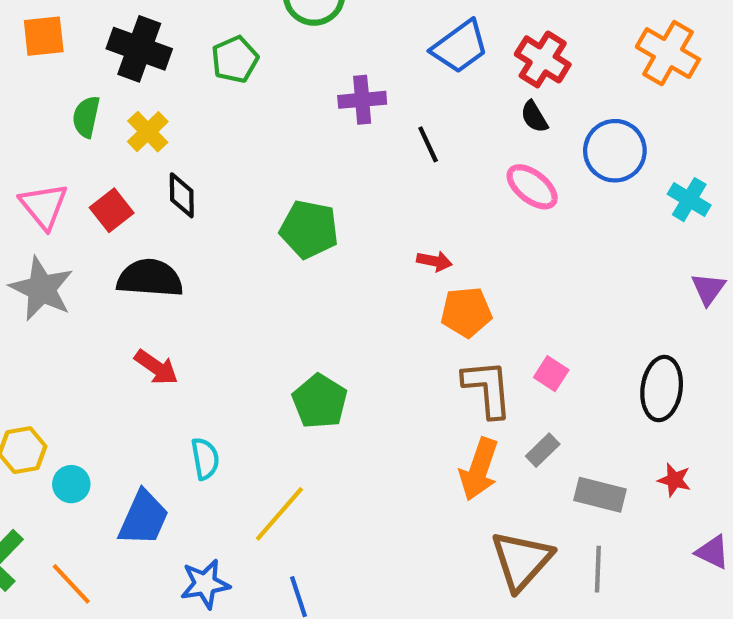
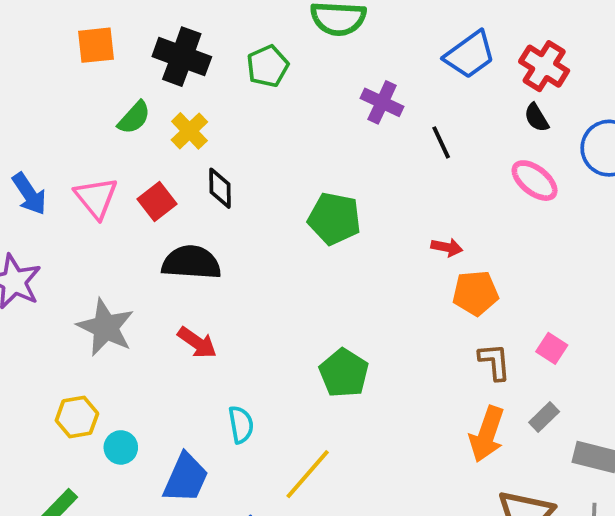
purple cross: (362, 100) -> (382, 102), turned 30
green semicircle: (86, 117) -> (134, 118), turned -150
gray star: (42, 289) -> (106, 327), moved
brown L-shape: (487, 389) -> (495, 362), size x0.7

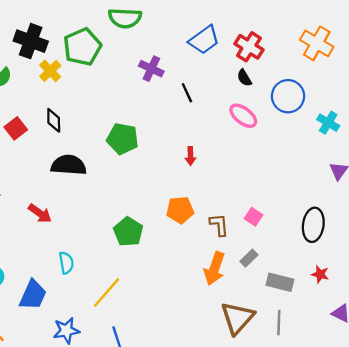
green pentagon: (268, 66) -> (82, 47), size x1.5
yellow cross: (189, 131) -> (50, 71), moved
red arrow: (447, 247) -> (190, 156), turned 78
black semicircle: (191, 263) -> (69, 165), moved
orange pentagon: (475, 293) -> (180, 210), moved

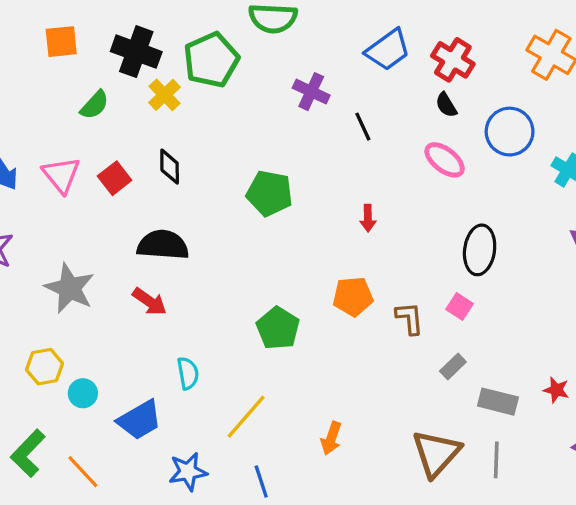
black semicircle: (69, 165) -> (163, 245), moved
black ellipse: (313, 225) -> (480, 250), moved
orange arrow: (214, 268) -> (331, 438), moved, size x0.7
blue trapezoid: (33, 295) -> (140, 420), turned 36

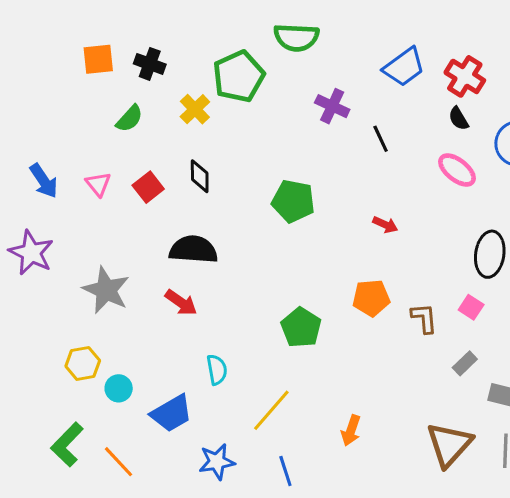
black cross: (136, 52) -> (150, 64), moved, size x0.7
pink triangle: (61, 175) -> (98, 184), size x0.7
red arrow: (368, 218) -> (385, 225), turned -65

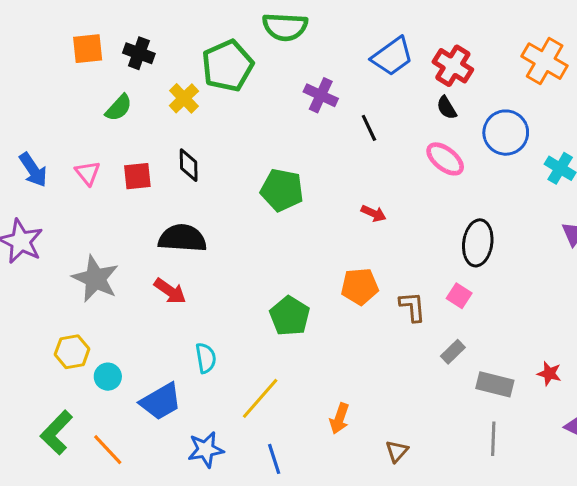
red square: (148, 187) -> (137, 176), turned 32
brown triangle: (449, 445) -> (397, 451), moved, size x0.5

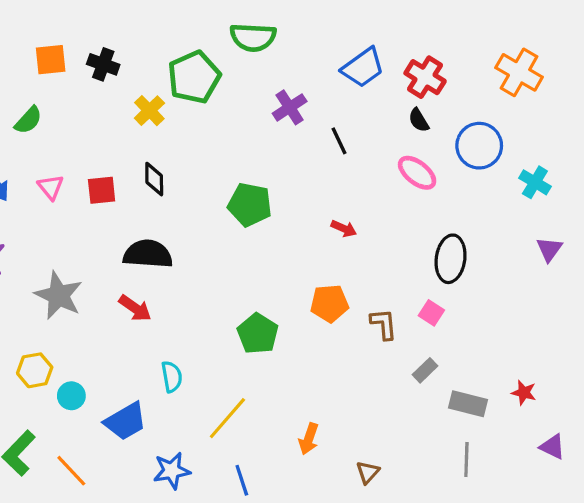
purple cross: (321, 95) -> (290, 107), turned 32
green semicircle: (119, 108) -> (28, 120), moved

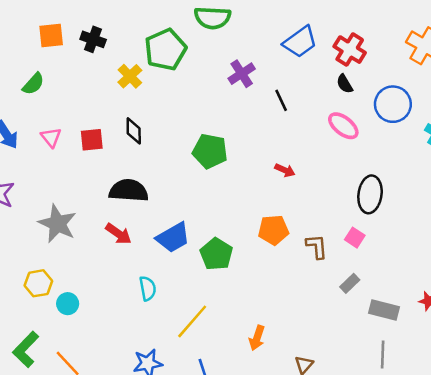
blue trapezoid: (126, 421) -> (173, 238), moved

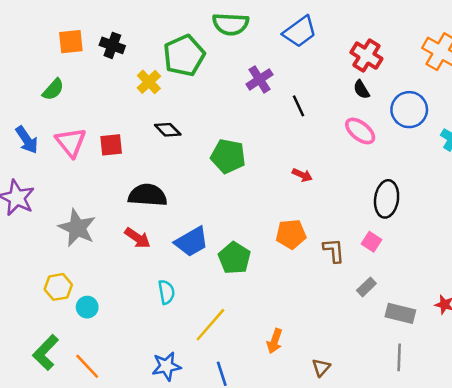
blue trapezoid: (300, 42) -> (300, 32), moved
black diamond: (134, 131) -> (168, 130), moved, turned -44
pink triangle: (51, 137) -> (71, 142), size x1.5

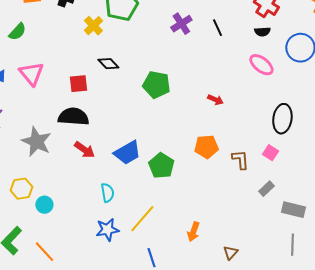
black semicircle: (361, 89) -> (262, 32), turned -63
black line: (298, 106) -> (217, 28), moved
red square: (111, 145) -> (78, 84), moved
black semicircle: (148, 195) -> (73, 117), moved
blue star: (166, 366) -> (107, 230), moved

